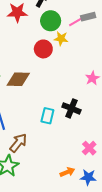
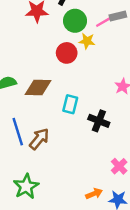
cyan rectangle: (47, 116) -> (70, 104), moved
brown arrow: (18, 143) -> (39, 139), moved

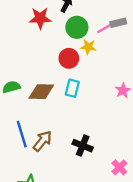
cyan rectangle: (70, 104) -> (72, 88), moved
black cross: (99, 121) -> (83, 146), moved

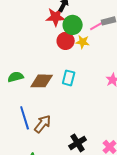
red star: (40, 18) -> (56, 17), moved
red circle: (69, 58) -> (66, 41), moved
black cross: (83, 146) -> (78, 143), moved, turned 36

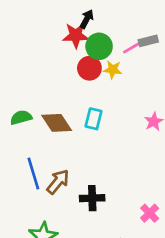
brown diamond: (42, 81) -> (57, 123), turned 55
black cross: (78, 143) -> (92, 198), moved, turned 30

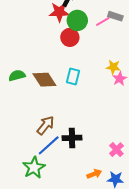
gray rectangle: (148, 41) -> (115, 16), turned 32
yellow star: (113, 70) -> (113, 67), moved
blue line: (33, 173) -> (49, 145), moved, turned 65

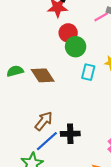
green circle: (77, 20) -> (76, 47), moved
cyan rectangle: (73, 77) -> (88, 72), moved

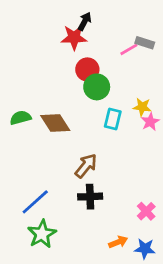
brown arrow: (44, 121) -> (86, 166), moved
blue line: (47, 141) -> (35, 202), moved

